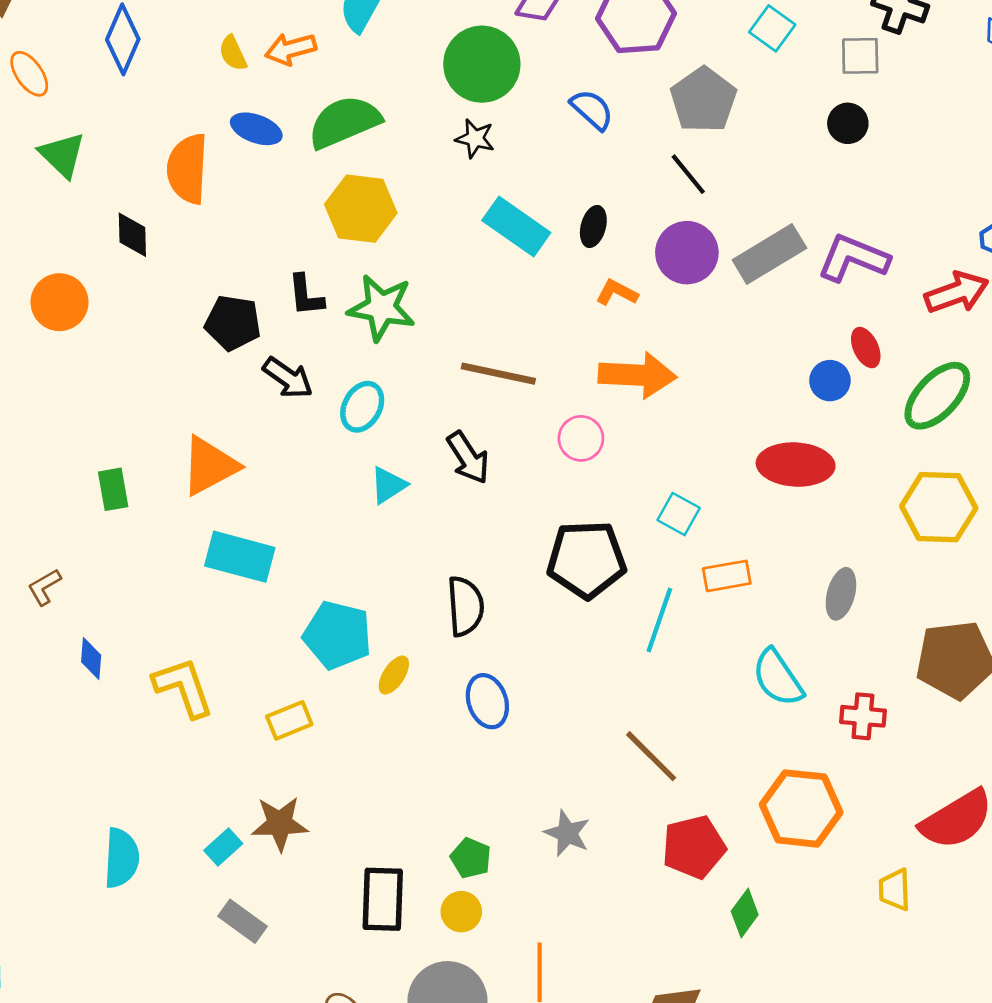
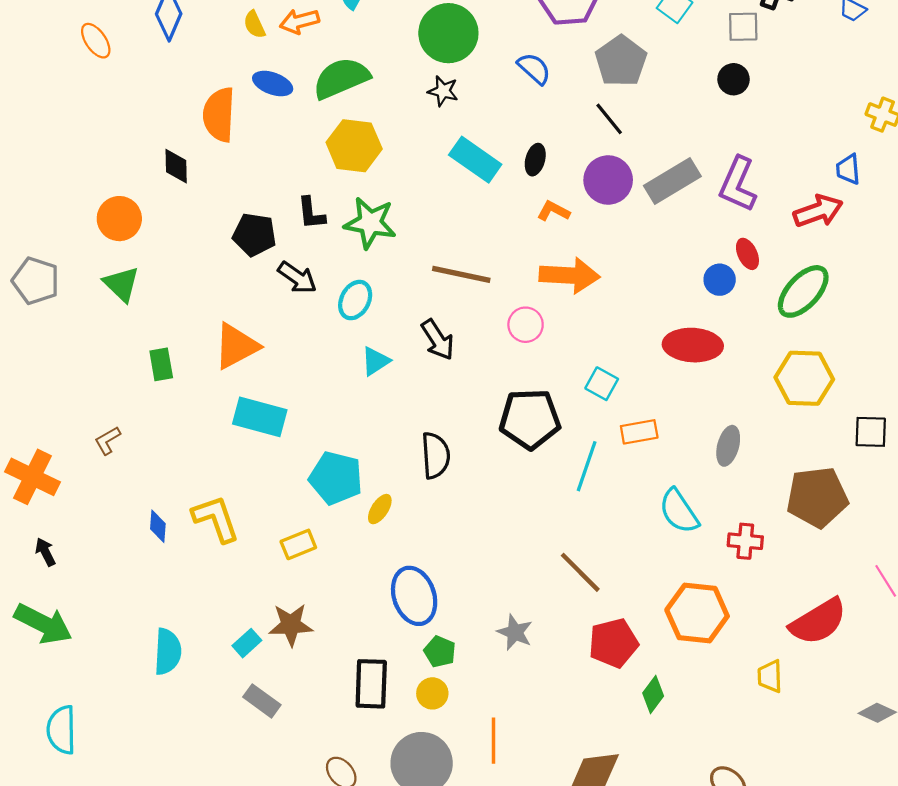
green triangle: (62, 155) -> (121, 284), moved
purple L-shape: (853, 258) -> (738, 184), turned -88
blue diamond: (91, 659) -> (158, 526), moved
blue ellipse: (487, 701) -> (414, 596), moved, size x1.4

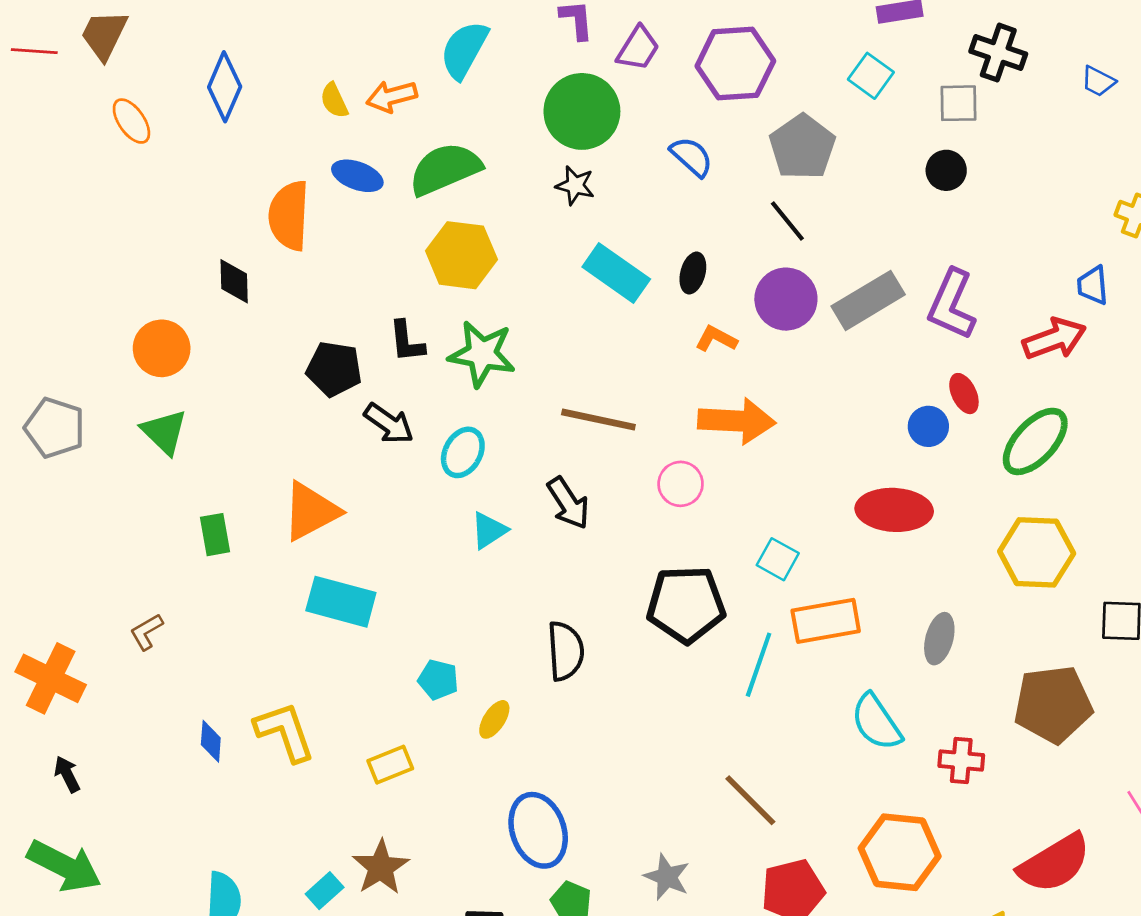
orange rectangle: (639, 432) -> (826, 621), size x1.4
cyan pentagon: (336, 478) -> (438, 680), size x0.6
brown star: (291, 625) -> (381, 867), turned -30

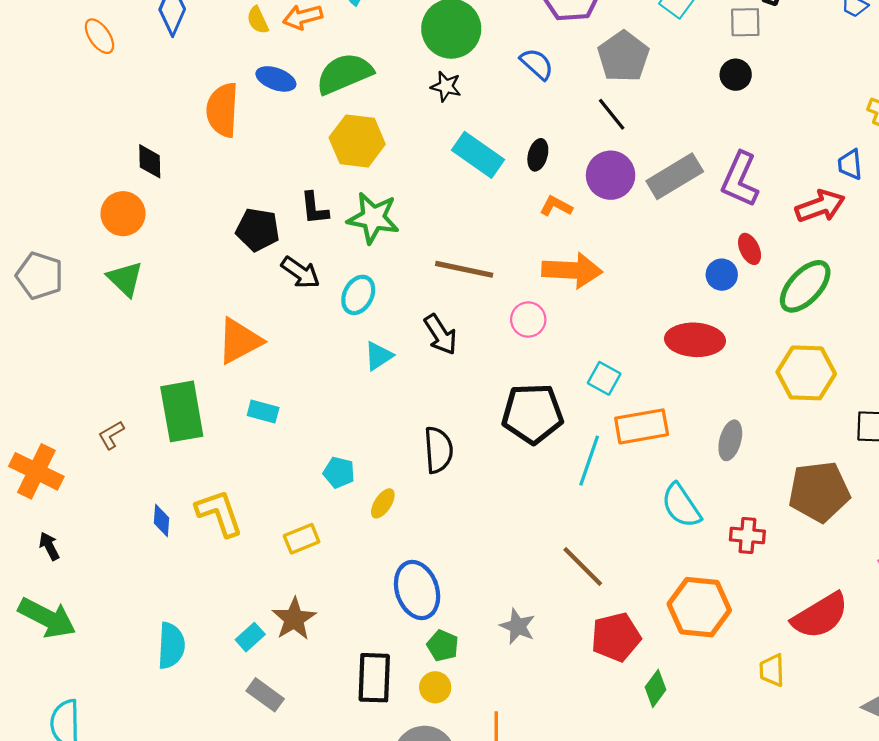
black diamond: (234, 281) -> (150, 161), moved
green rectangle: (215, 535) -> (182, 411), moved, size x1.8
cyan rectangle: (341, 602) -> (263, 411), size x0.6

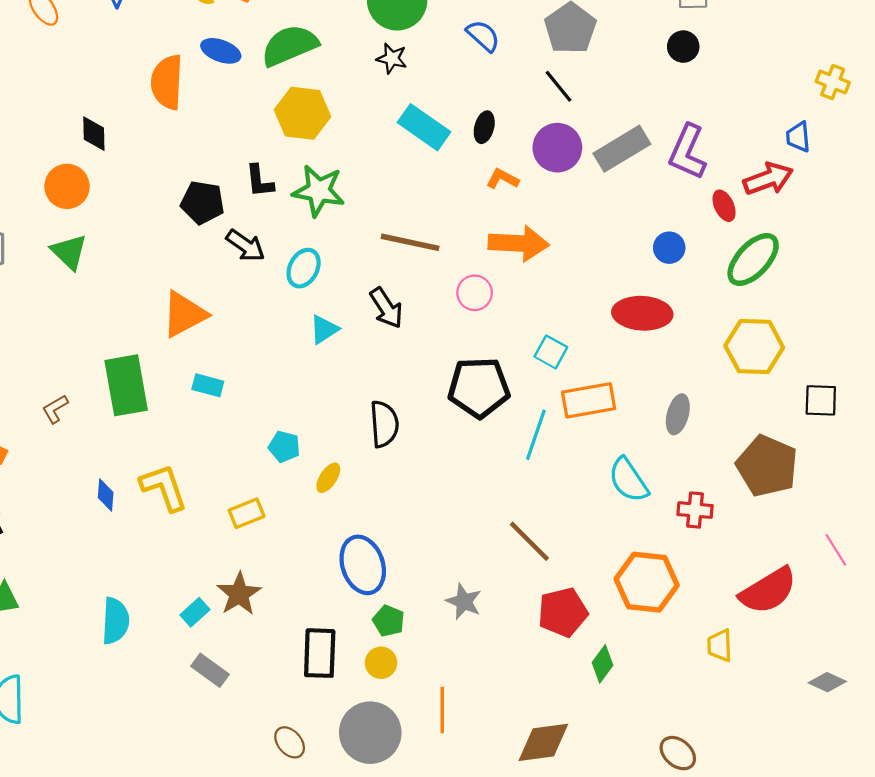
red ellipse: (750, 249) -> (724, 206), moved
brown pentagon: (819, 492) -> (767, 466), turned 30

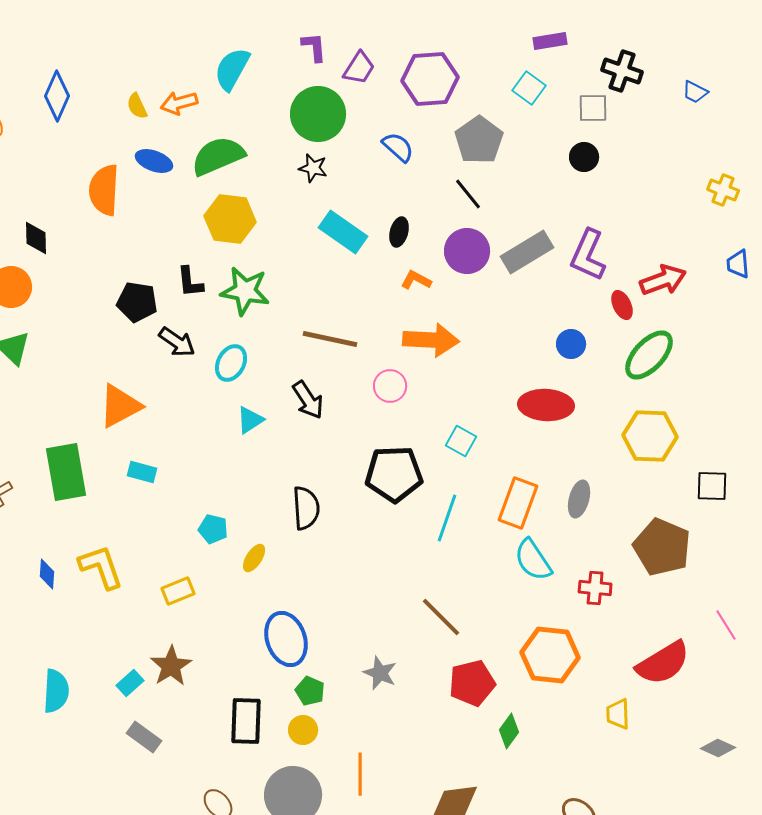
blue trapezoid: (798, 137) -> (738, 264), moved
orange rectangle: (589, 400) -> (518, 503), moved, turned -60

